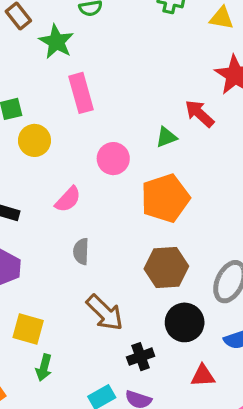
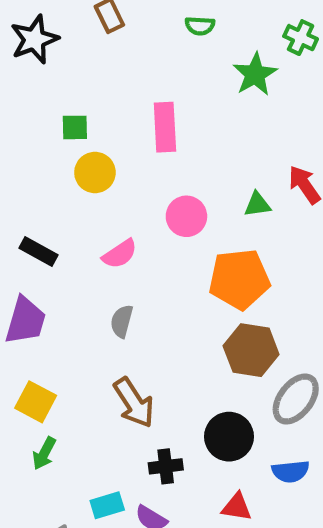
green star: (56, 42) -> (255, 74), moved
brown hexagon: (166, 267) -> (251, 350), moved

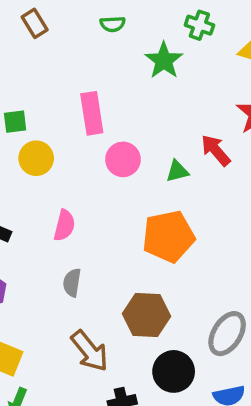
pink circle: (186, 216) -> (123, 159), moved
pink semicircle: (120, 254) -> (64, 225), turned -36
brown hexagon: (251, 350) -> (147, 315), moved

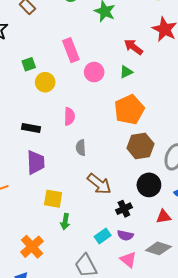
red arrow: (216, 150) -> (133, 47), moved
brown hexagon: (147, 315) -> (140, 146), moved

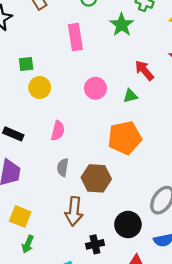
pink rectangle: (71, 50) -> (75, 37), moved
brown hexagon: (140, 146) -> (96, 178), moved
brown arrow: (99, 184) -> (74, 211), turned 45

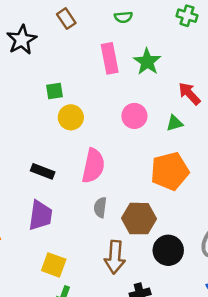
green star: (122, 25) -> (147, 62), moved
pink semicircle: (58, 131) -> (93, 166), size x1.5
black circle: (128, 225) -> (168, 250), moved

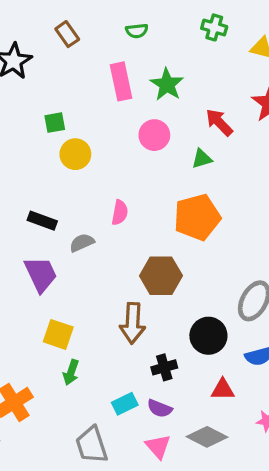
pink circle: (134, 116) -> (154, 135), moved
pink semicircle: (93, 166) -> (120, 213), moved, size x0.6
gray semicircle: (100, 207) -> (82, 243), moved, turned 60
purple trapezoid: (40, 215) -> (41, 274), turned -32
black circle: (168, 250) -> (208, 336), moved

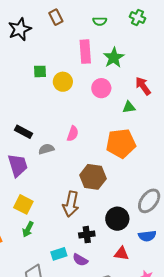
green cross: (214, 27) -> (138, 17), moved
yellow circle: (75, 154) -> (63, 82), moved

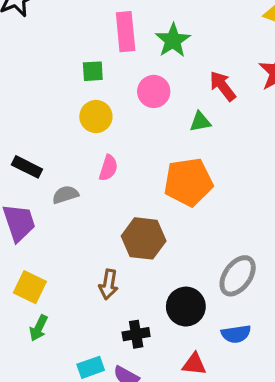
green square: (40, 71) -> (93, 71), moved
yellow circle: (63, 82) -> (96, 117), moved
brown arrow: (71, 204) -> (108, 284), size x0.7

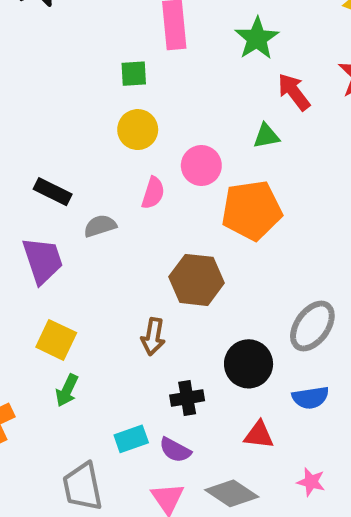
green star: (173, 40) -> (257, 38), moved
pink circle: (154, 91) -> (201, 166), moved

